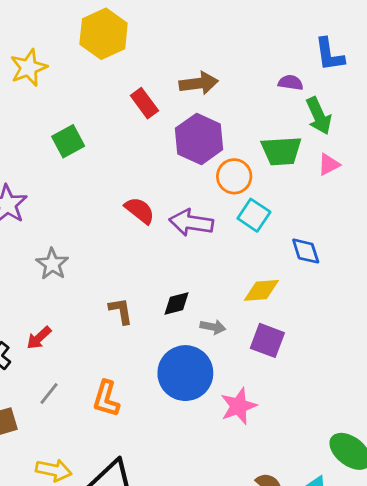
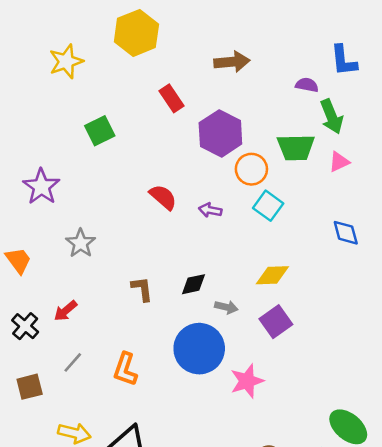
brown arrow: (199, 83) -> (232, 62), moved
purple arrow: (191, 223) -> (210, 210), size x0.6
blue diamond: (306, 251) -> (346, 233), moved
purple square: (267, 340) -> (276, 322), turned 32

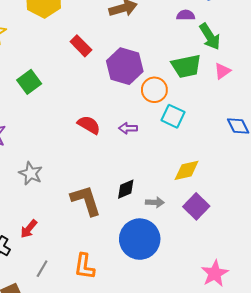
brown L-shape: (142, 289) -> (86, 200), size x1.6
pink star: (247, 381) -> (215, 273), moved

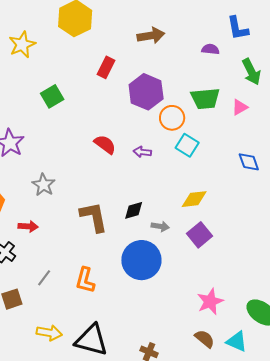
green arrow: (210, 36) -> (251, 72), moved
red rectangle: (81, 46) -> (106, 67), turned 65
red arrow: (29, 229) -> (28, 226), moved, turned -132

